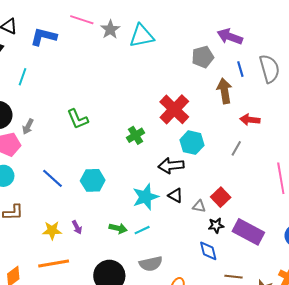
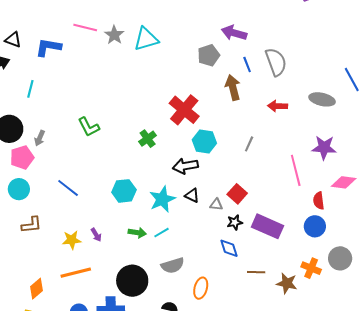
red arrow: (250, 120) -> (278, 106), moved
cyan hexagon: (93, 180) -> (124, 191), moved

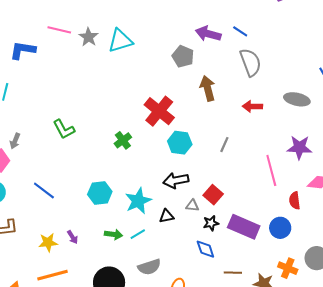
gray pentagon: (209, 55) -> (183, 56), turned -30
blue line: (247, 65) -> (240, 31), moved, turned -35
black arrow: (185, 166) -> (176, 181), moved
black triangle: (192, 195) -> (167, 216), moved, turned -35
blue circle: (315, 226) -> (280, 228), moved

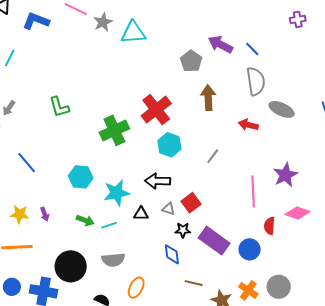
gray ellipse: (297, 99) -> (282, 109), moved
green cross: (123, 140) -> (114, 130), size x1.6
purple star: (299, 147) -> (285, 175), turned 30

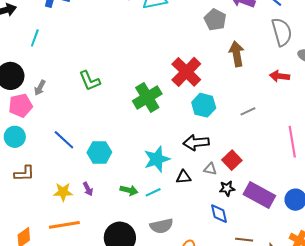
gray line: (213, 156) -> (248, 111), turned 35
cyan hexagon: (81, 177) -> (99, 152), moved

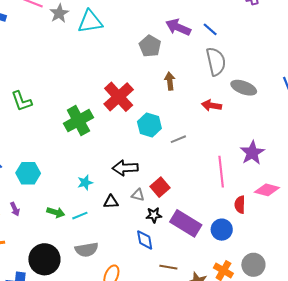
brown arrow: (237, 54) -> (170, 81), size x0.7
cyan hexagon: (204, 105) -> (149, 125), moved
cyan star: (157, 159) -> (85, 183), size x0.6

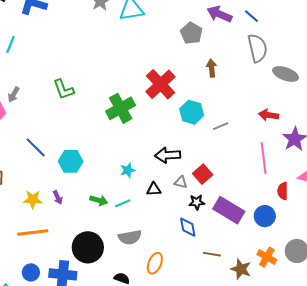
red arrow: (212, 105) -> (269, 115), moved

